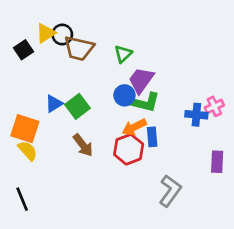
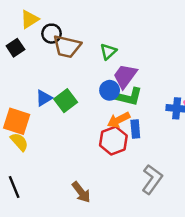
yellow triangle: (46, 33) -> (30, 19), moved
brown arrow: (83, 145) -> (81, 192), moved

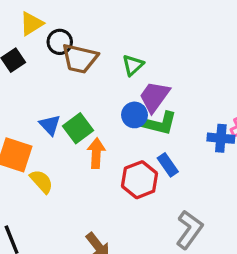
blue triangle: (44, 98) -> (50, 125), turned -42
orange arrow: (119, 120) -> (96, 153), moved, turned 120
blue rectangle: (135, 129) -> (168, 165), turned -30
yellow semicircle: (19, 142) -> (41, 181), moved

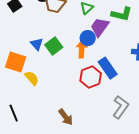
green L-shape: (159, 123) -> (122, 14), moved
orange arrow: (96, 153) -> (82, 49), moved
blue rectangle: (168, 165) -> (108, 68), size x1.5

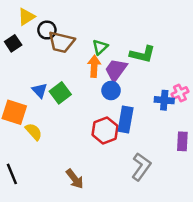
blue circle: (88, 38) -> (111, 91), moved
orange arrow: (82, 49) -> (94, 66), moved
blue rectangle: (108, 68) -> (126, 120), turned 45

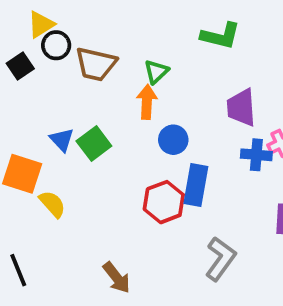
black circle: (47, 30) -> (56, 45), moved
green L-shape: (142, 54) -> (220, 36), moved
purple trapezoid: (116, 70) -> (241, 108), moved, turned -40

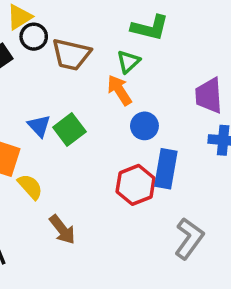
green L-shape: (220, 36) -> (150, 28), moved
orange arrow: (147, 102) -> (119, 90), turned -36
brown arrow: (117, 278) -> (62, 230), moved

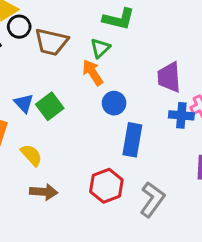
red hexagon: (136, 185) -> (106, 186), moved
yellow semicircle: (30, 187) -> (31, 155), moved
brown arrow: (62, 230) -> (44, 192), turned -48

